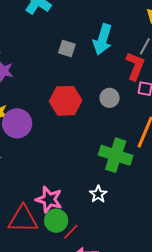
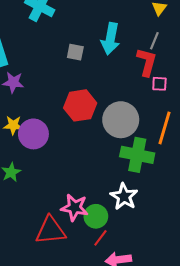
gray circle: (110, 98) -> (121, 120), moved, size x1.8
white star: (98, 194) -> (124, 196), size x1.5
green circle: (56, 221) -> (96, 216), moved

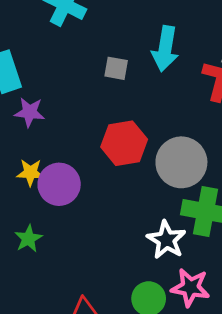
white star: (124, 196) -> (166, 240), moved
pink star: (75, 208) -> (190, 287), moved

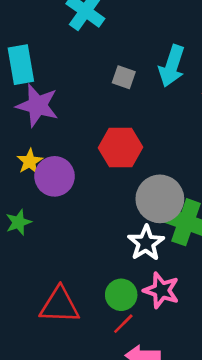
purple star: (30, 112) -> (37, 105), size x1.5
gray circle: (181, 162) -> (160, 199), moved
yellow star: (30, 173) -> (30, 161), turned 30

